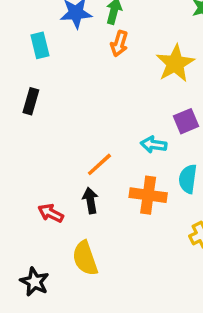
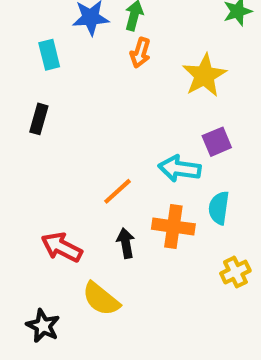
cyan arrow: (154, 145) -> (180, 169), size x1.4
black arrow: (90, 201) -> (126, 243), moved
red arrow: (51, 213) -> (62, 247), size x1.4
yellow semicircle: (85, 258) -> (101, 299), turned -32

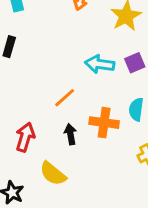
cyan arrow: (180, 169) -> (100, 64), moved
red arrow: (62, 247) -> (25, 137), turned 80

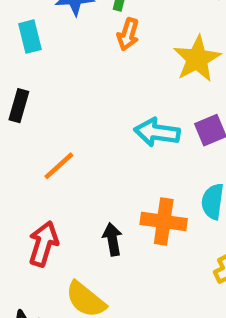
orange line: (65, 98) -> (59, 166), moved

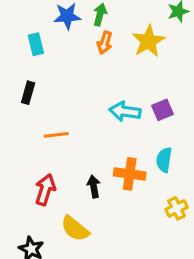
yellow star: (197, 59) -> (148, 41), moved
orange line: (59, 166) -> (56, 135), turned 35

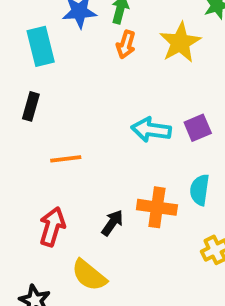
cyan rectangle: (36, 44) -> (41, 46), size x1.4
black arrow: (94, 186) -> (112, 223), turned 45

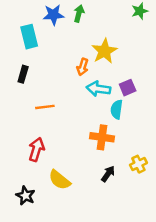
yellow star: (180, 42) -> (104, 51), moved
orange arrow: (126, 44) -> (83, 67), moved
cyan semicircle: (200, 190) -> (117, 109), moved
black arrow: (112, 223) -> (108, 174), moved

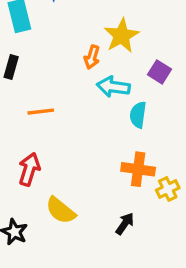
purple square: (128, 88) -> (159, 72), moved, turned -35
orange cross: (102, 137) -> (138, 169), moved
black arrow: (108, 174) -> (125, 224), moved

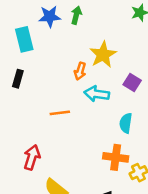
orange line: (41, 112) -> (60, 113), moved
cyan semicircle: (138, 115) -> (126, 123), moved

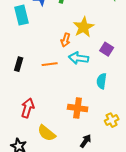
black rectangle: (18, 79) -> (19, 64), moved
orange line: (60, 113) -> (50, 64), moved
orange cross: (116, 157) -> (78, 108), moved

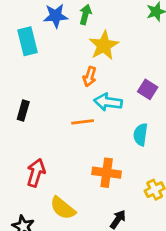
yellow star: (84, 27) -> (104, 46), moved
orange line: (50, 64) -> (83, 122), moved

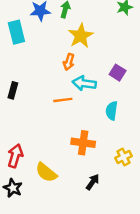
red arrow: (36, 173) -> (15, 156), moved

